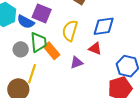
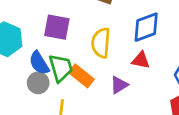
blue semicircle: (26, 22) -> (39, 63), moved, turned 42

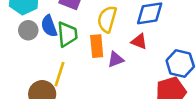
orange rectangle: (81, 76) -> (97, 46), moved, turned 35
gray circle: (38, 83) -> (28, 30), moved

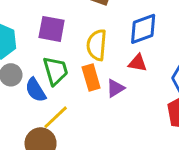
blue semicircle: (49, 26) -> (36, 90), moved
yellow line: (59, 74) -> (56, 117), turned 40

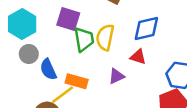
green trapezoid: (55, 71) -> (84, 39), moved
orange rectangle: (91, 77) -> (77, 81), moved, turned -65

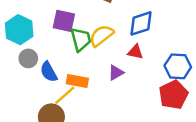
yellow semicircle: (105, 37) -> (101, 36), turned 45

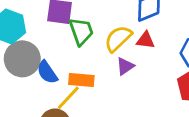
yellow semicircle: (101, 36) -> (118, 39), moved
gray circle: (28, 58) -> (22, 59), size x1.6

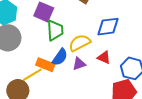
red triangle: (146, 40) -> (104, 58), moved
blue semicircle: (47, 72) -> (60, 57), moved, turned -126

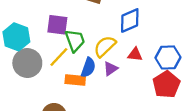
yellow line: (32, 75) -> (59, 57), moved

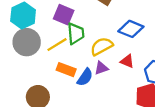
blue diamond: (130, 20) -> (131, 29), turned 30
blue semicircle: (88, 67) -> (85, 77), moved

